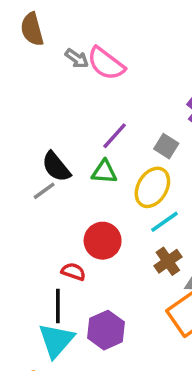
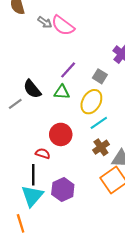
gray line: (44, 191) -> (15, 104), moved

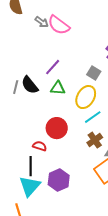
purple line: (68, 70) -> (53, 67), moved
gray line: (15, 104) -> (16, 87), moved, turned -40

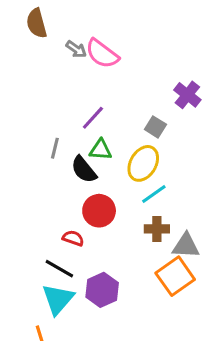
black semicircle: (30, 85) -> (84, 170), moved
gray line: (16, 87) -> (55, 148), moved
brown cross: (95, 140) -> (157, 229), turned 35
black line: (31, 166) -> (59, 269), turned -60

